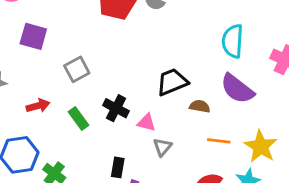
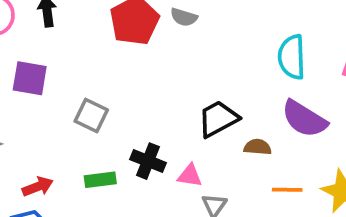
gray square: (77, 69) -> (91, 116), turned -30
red arrow: (38, 106) -> (38, 187), moved
green rectangle: (78, 118) -> (100, 180), turned -55

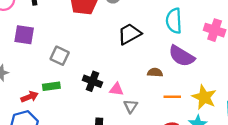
black trapezoid: (218, 119) -> (129, 34), moved
green rectangle: (100, 180) -> (51, 86), moved

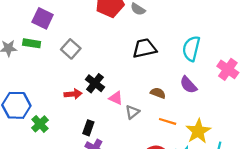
purple semicircle: (182, 56) -> (188, 85), size x0.7
green rectangle: (51, 86) -> (32, 43), moved
red arrow: (30, 97) -> (73, 94), moved
gray triangle: (131, 106) -> (132, 112), moved

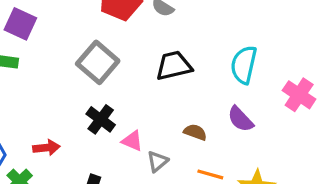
gray square: (71, 49) -> (98, 62), moved, size x1.4
red arrow: (73, 94) -> (46, 148), moved

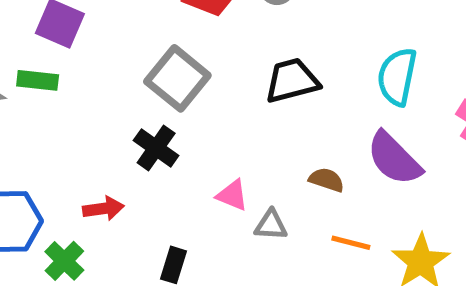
black cross: (101, 119) -> (156, 148), moved
purple semicircle: (240, 119) -> (394, 159), size x1.4
gray triangle: (157, 161) -> (271, 225), turned 45

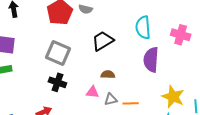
purple semicircle: (394, 159) -> (151, 60), turned 65
brown semicircle: (327, 180) -> (108, 75), moved
orange line: (351, 243) -> (131, 103), moved

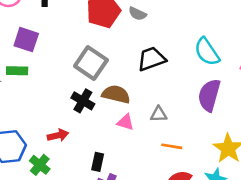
cyan semicircle: (143, 28) -> (207, 52), turned -40
brown semicircle: (108, 75) -> (116, 94), moved, size x1.5
gray triangle: (111, 99) -> (159, 114), moved

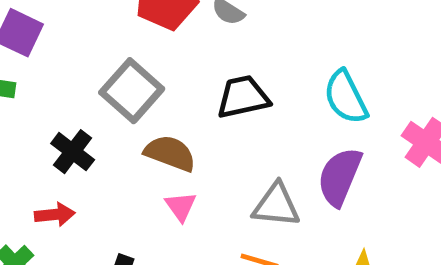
black cross: (83, 101) -> (73, 152), moved
gray triangle: (159, 114) -> (276, 205), moved, size x1.5
pink triangle: (125, 122) -> (181, 206), turned 30

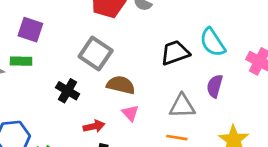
black trapezoid: (243, 97) -> (175, 53), moved
purple semicircle: (340, 177) -> (215, 86), size x0.7
red arrow: (55, 215) -> (94, 126), moved

